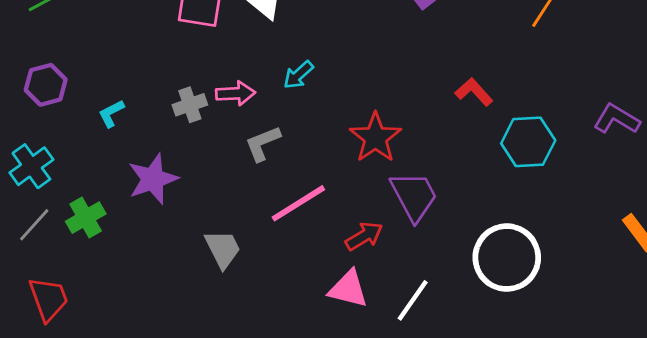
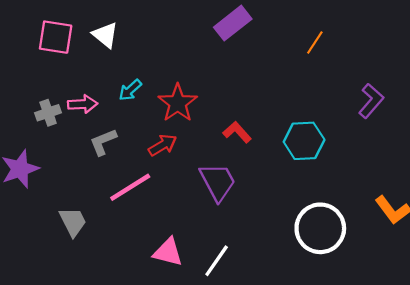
red L-shape: (474, 92) -> (237, 132), moved
purple L-shape: (617, 119) -> (371, 101), moved, turned 100
red star: (375, 138) -> (178, 103), moved
red arrow: (364, 236) -> (163, 145), moved
white circle: (507, 258) -> (320, 228), moved

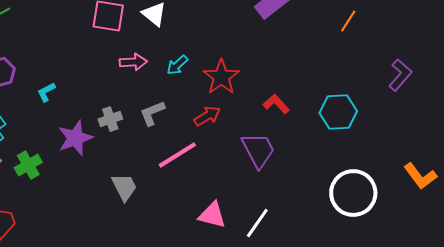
pink arrow: (83, 104) -> (133, 62), moved
gray cross: (48, 113) -> (110, 119), moved

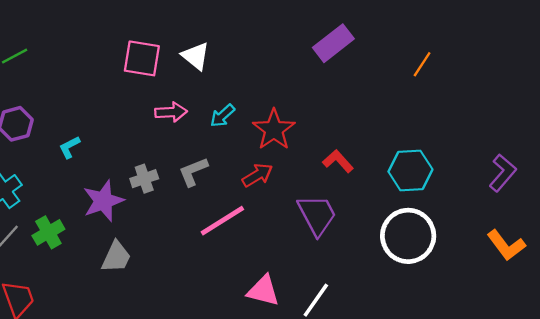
purple L-shape: (400, 75) -> (503, 173), moved
gray trapezoid: (124, 187) -> (116, 257), moved, turned 52
white circle: (353, 193) -> (408, 236), moved

